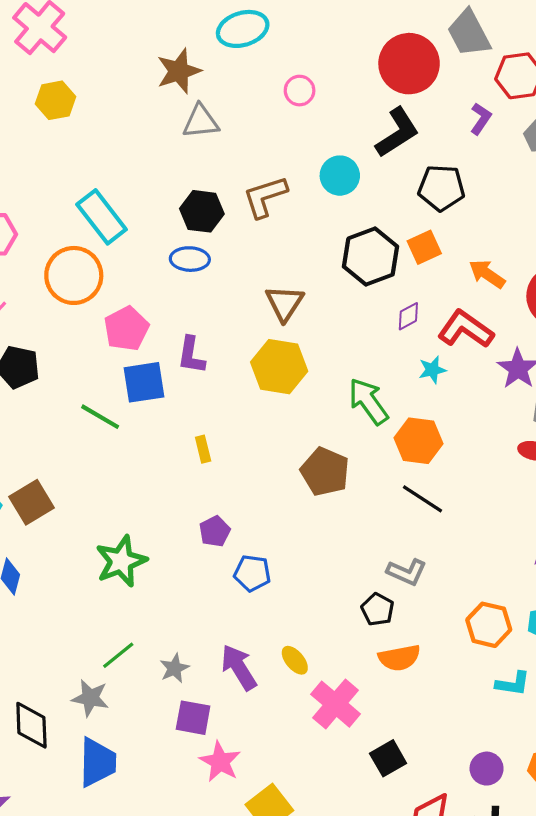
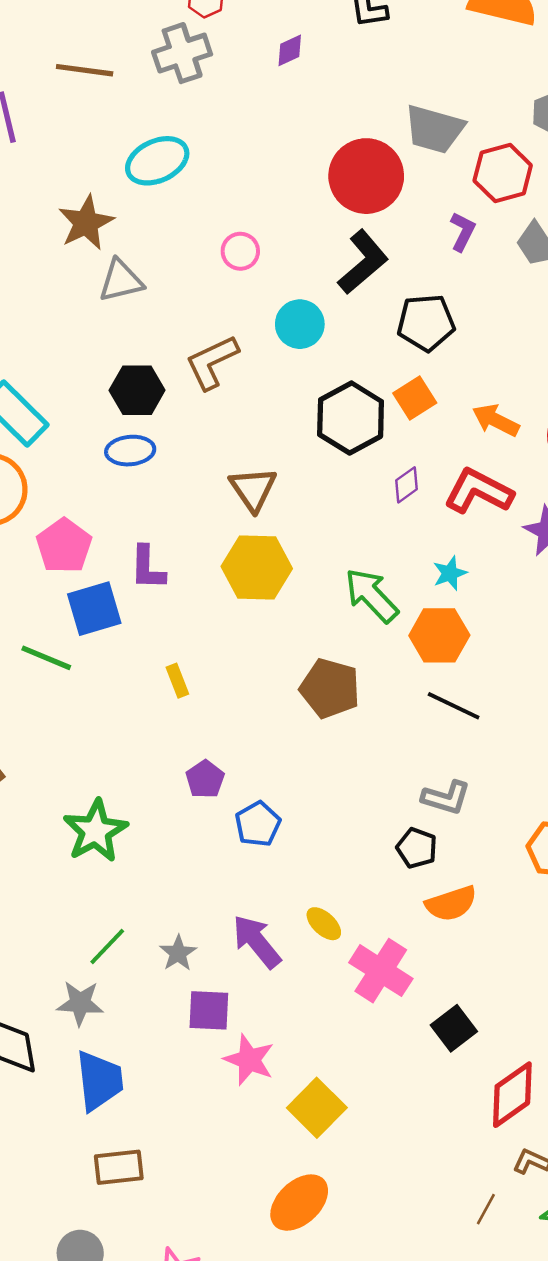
gray trapezoid: (469, 33) -> (434, 129), turned -39
pink circle: (300, 91) -> (240, 251), moved
cyan star: (432, 370) -> (450, 573), moved
blue pentagon: (252, 573) -> (258, 824), turned -30

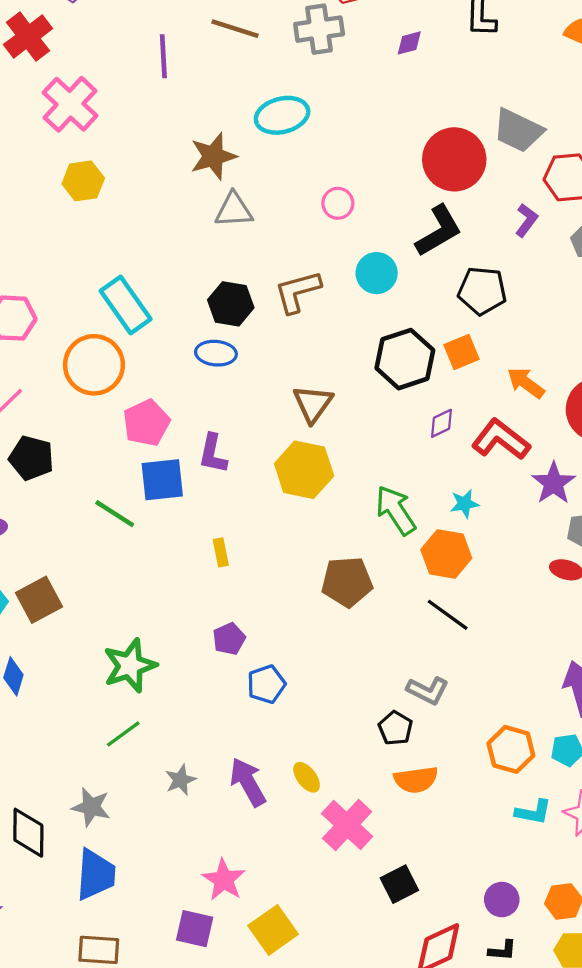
brown pentagon: (330, 688) -> (347, 582), turned -30
green line: (107, 946) -> (123, 734), moved
purple square: (209, 1010) -> (195, 929), moved

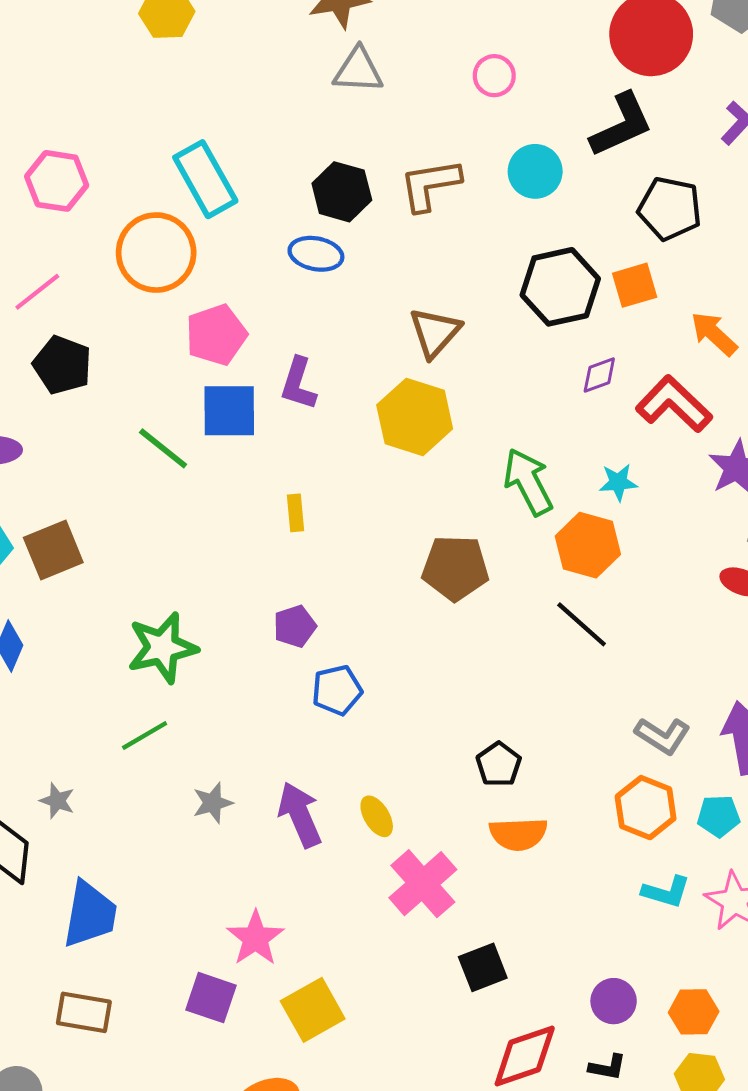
gray L-shape: (428, 690) -> (663, 736), moved
gray star: (91, 807) -> (57, 801), moved, size x0.7

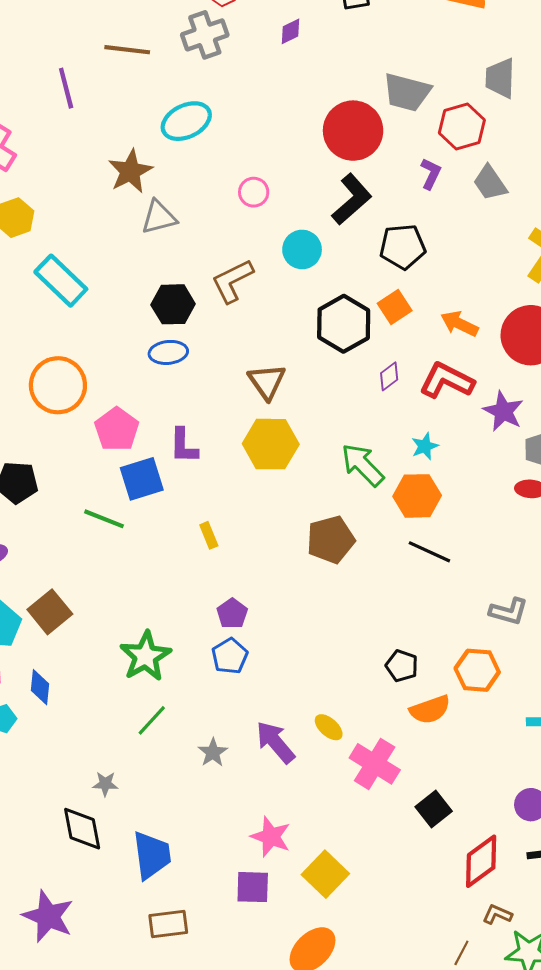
cyan rectangle: (205, 179) -> (61, 281), moved
blue pentagon: (337, 690) -> (230, 656), moved
orange hexagon: (646, 808) -> (477, 670), moved

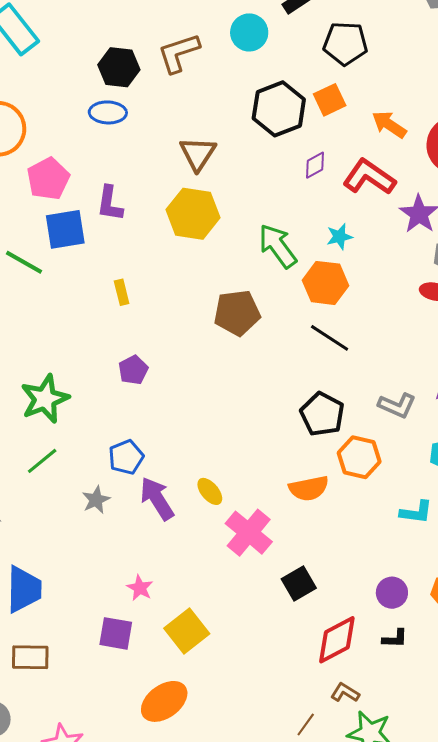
blue pentagon: (230, 656) -> (126, 457), moved
black pentagon: (402, 666) -> (322, 414), moved, size x1.4
pink star: (271, 837) -> (140, 588), size x0.7

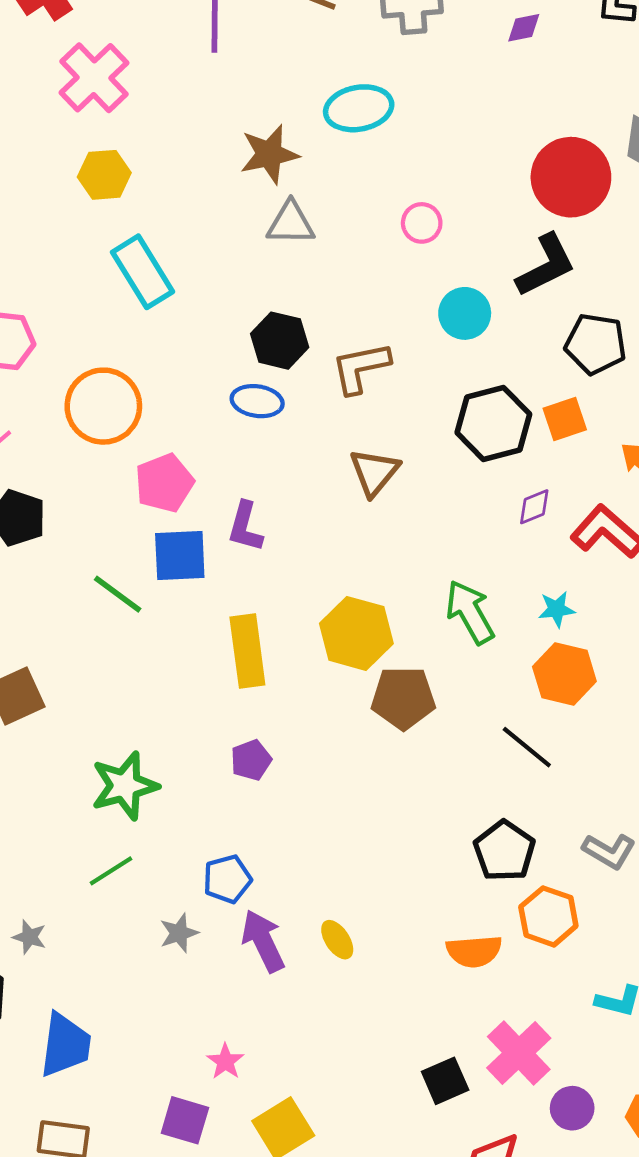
brown L-shape: (179, 53) -> (361, 368), moved
yellow hexagon: (193, 214) -> (356, 633), moved
orange hexagon: (325, 283) -> (564, 674), moved
yellow rectangle: (122, 292) -> (247, 651), size x2.0
pink cross: (249, 533) -> (519, 1053), moved

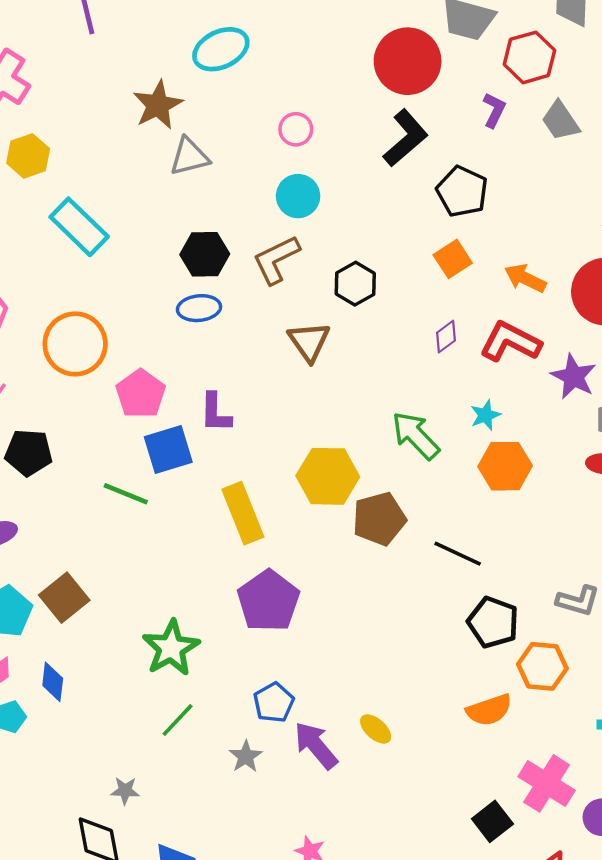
cyan circle: (465, 313) -> (298, 196), moved
black pentagon: (596, 344) -> (462, 192), turned 30
black hexagon: (493, 423) -> (355, 284), moved, size x0.7
black line: (527, 747) -> (458, 554), moved
purple pentagon: (251, 760) -> (268, 601), size x1.8

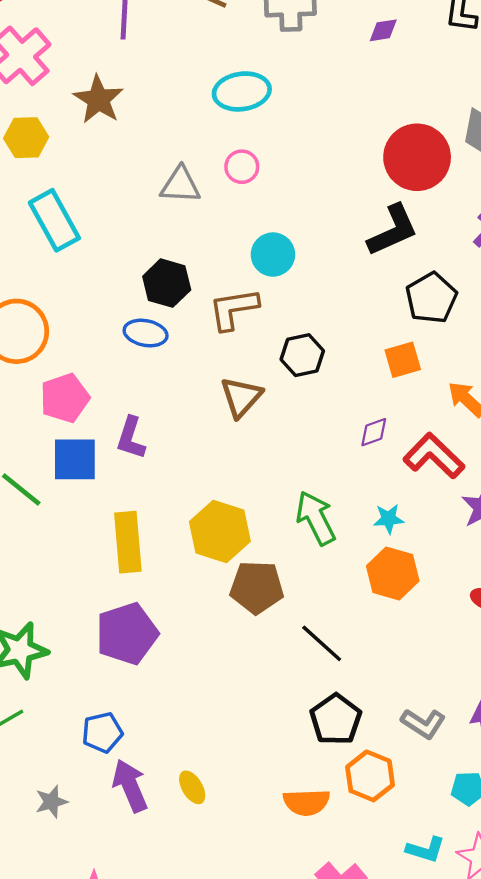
brown star: (158, 105) -> (98, 100), moved, turned -30
pink circle: (296, 129) -> (242, 167), moved
gray star: (246, 756) -> (51, 802), moved

